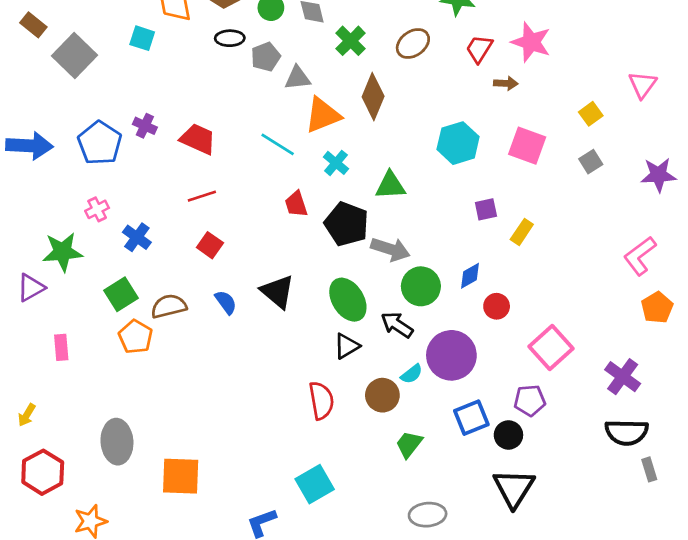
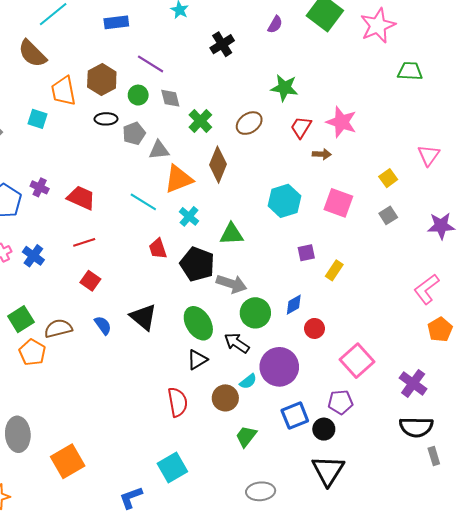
blue cross: (137, 237) -> (33, 256), moved
orange square: (181, 476) -> (68, 461), turned -32

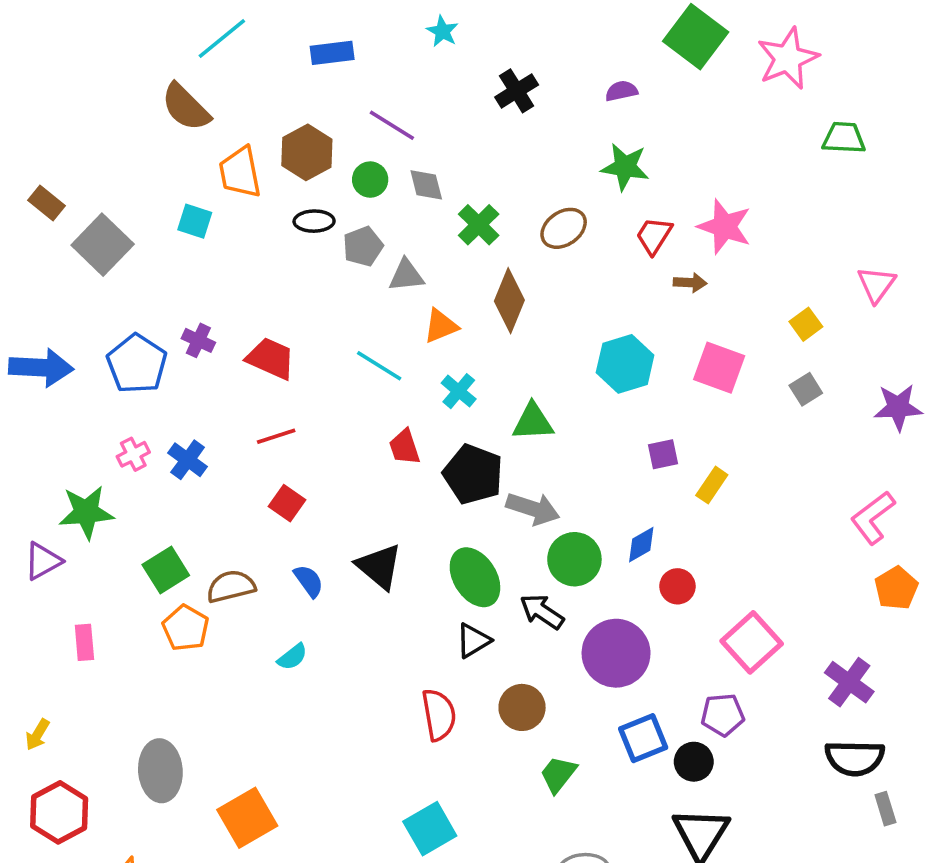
purple semicircle: (275, 25) -> (621, 91), moved, turned -132
orange triangle: (179, 179) -> (441, 326), size x0.7
cyan semicircle: (248, 381) -> (292, 657), moved

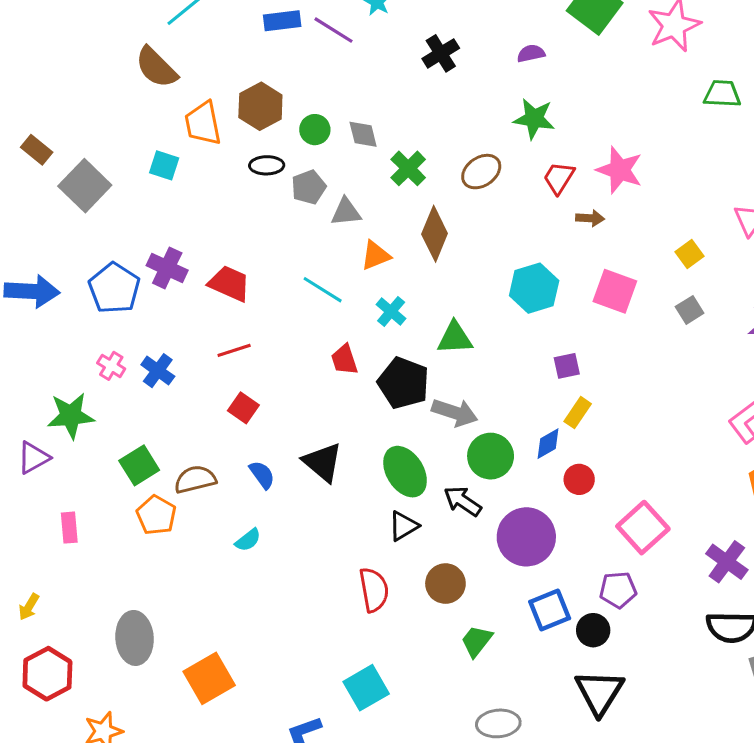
purple line: (392, 125) -> (334, 30), moved
purple cross: (198, 340) -> (167, 268), size x1.4
pink cross: (133, 454) -> (111, 366), turned -32
yellow rectangle: (712, 485) -> (578, 413), moved

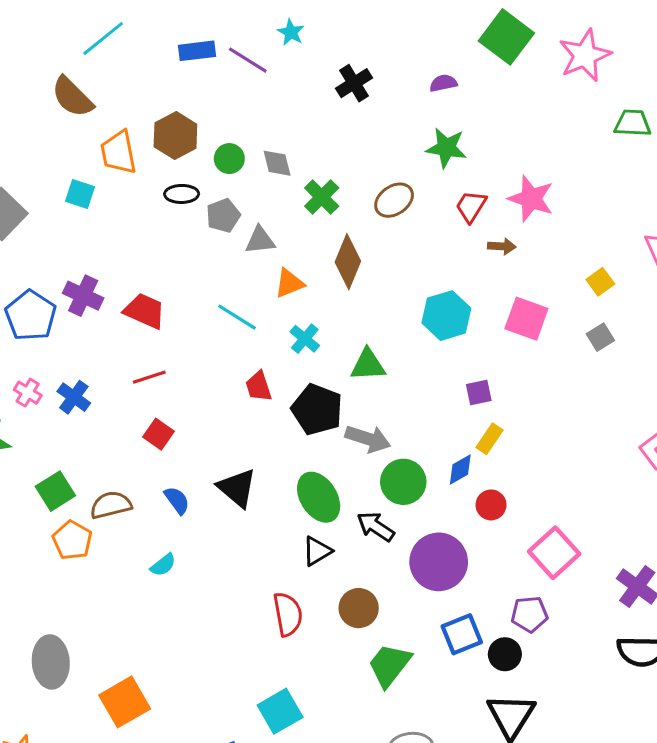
green trapezoid: (477, 641) -> (389, 665), size x1.4

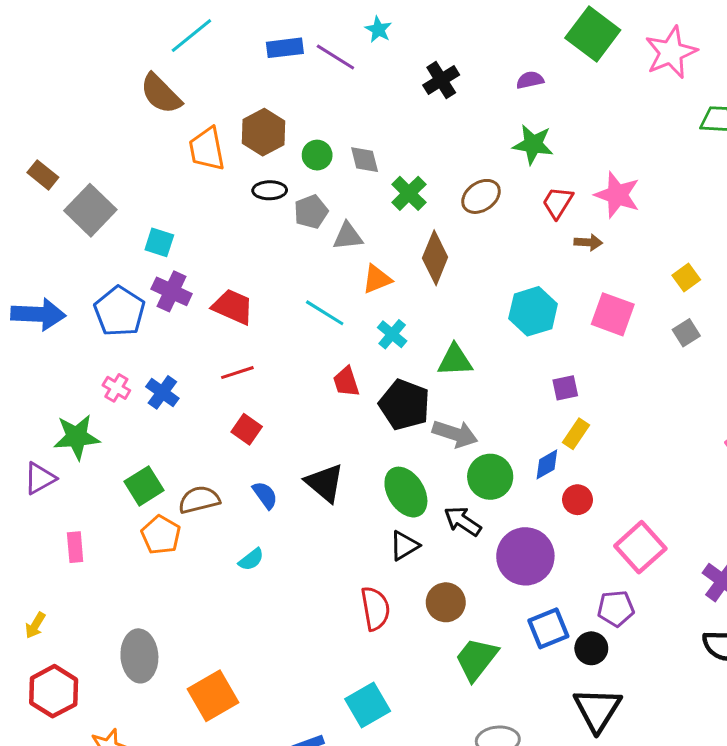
cyan square: (80, 194) -> (159, 242), moved

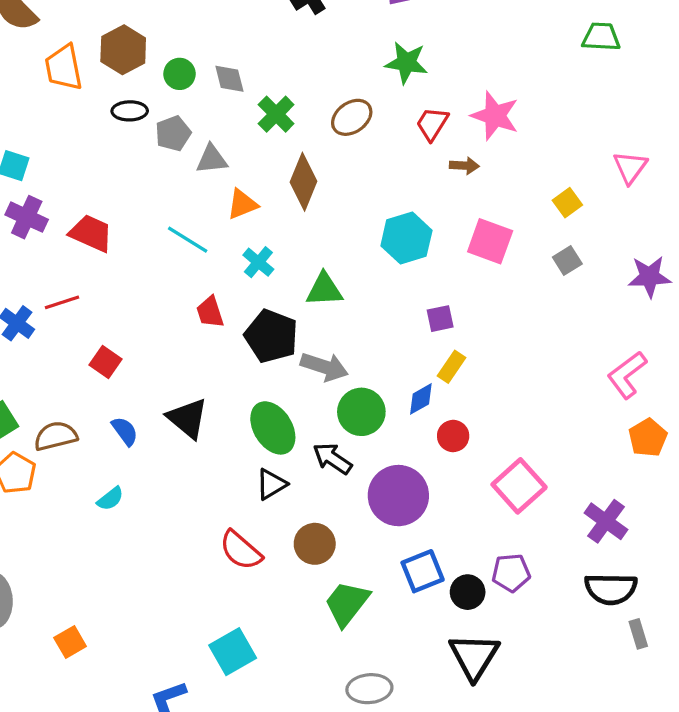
red line: (237, 373) -> (62, 302), moved
red semicircle: (375, 608) -> (241, 550), turned 141
purple pentagon: (616, 608) -> (511, 573), moved
orange square: (213, 696) -> (70, 642), size x0.6

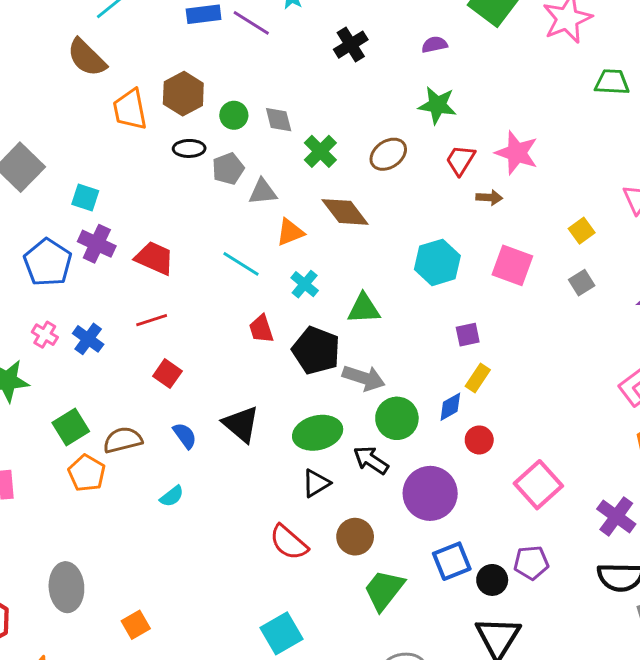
brown diamond: (303, 182) -> (345, 212), turned -60
red line: (62, 302) -> (152, 320), moved
green ellipse: (273, 428) -> (318, 433), turned -72

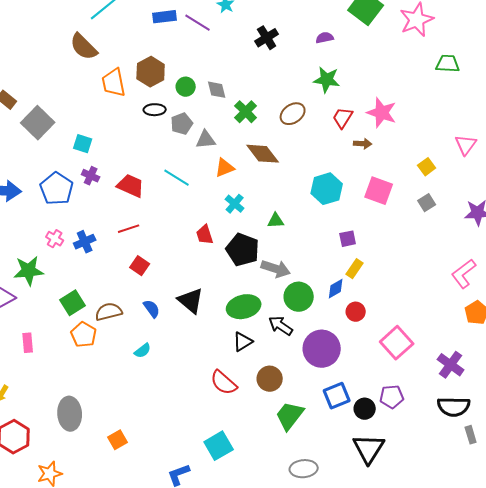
purple cross: (97, 244) -> (91, 176), size x0.7
cyan line: (241, 264) -> (177, 178), moved
green triangle: (364, 309) -> (276, 221), size x0.7
blue cross: (88, 339) -> (85, 242), turned 30

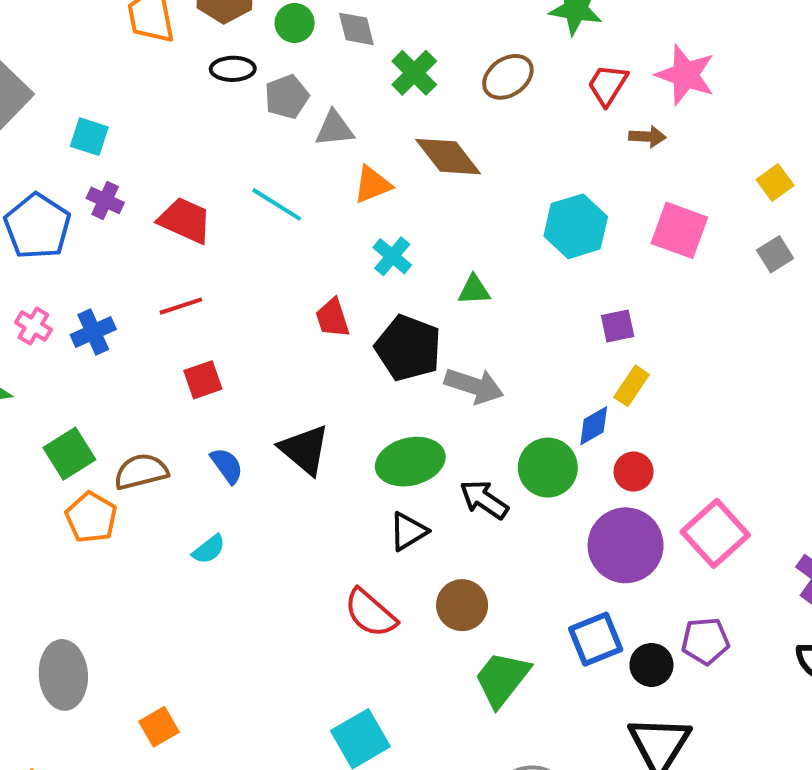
red square: (140, 266) -> (203, 380), turned 36
green circle: (299, 297) -> (548, 468), moved
purple circle: (322, 349) -> (626, 545), moved

